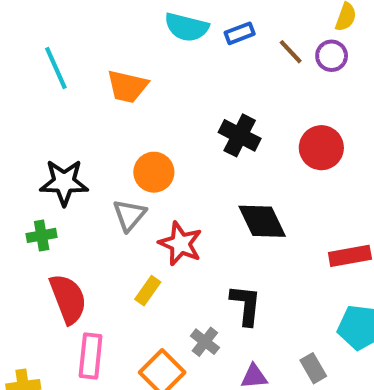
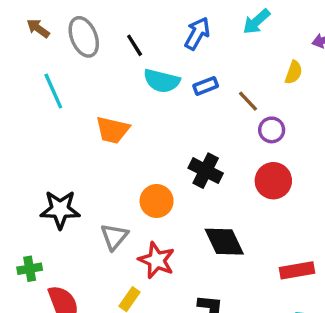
purple circle: (332, 56) -> (272, 130), moved
cyan line: (56, 68) -> (53, 91), moved
orange circle: (154, 172) -> (157, 201), moved
green cross: (42, 235) -> (30, 269), moved

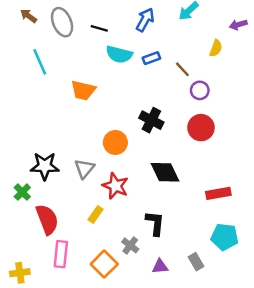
black line: (135, 45) -> (99, 28), turned -42
black star: (60, 209) -> (45, 166), moved
green cross: (30, 269) -> (22, 192), turned -35

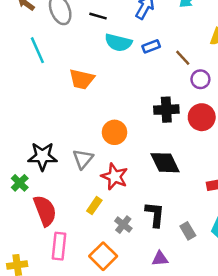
black cross: (151, 120) -> (166, 110), moved, turned -30
gray cross: (130, 245) -> (123, 225), moved
gray rectangle: (196, 262) -> (188, 231), moved

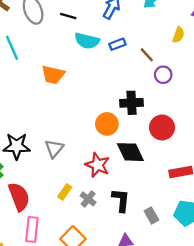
red circle: (202, 117) -> (162, 127), moved
orange circle: (114, 132) -> (107, 124), moved
red star: (114, 177) -> (98, 165), moved
gray cross: (123, 225) -> (88, 199), moved

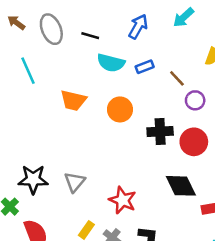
orange circle: (107, 124) -> (120, 109), moved
red circle: (162, 127) -> (194, 142), moved
black diamond: (130, 152) -> (181, 186), moved

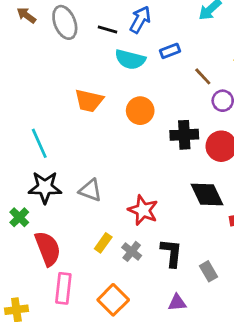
blue arrow: (138, 27) -> (140, 20), moved
blue rectangle: (145, 67) -> (170, 51), moved
cyan line: (28, 71) -> (39, 143), moved
gray triangle: (75, 182) -> (90, 190), turned -50

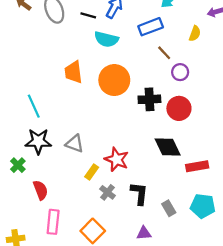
blue rectangle: (170, 51) -> (151, 27), moved, size x1.5
orange trapezoid: (89, 101) -> (73, 72), turned 70
orange circle: (140, 111) -> (114, 80), size x1.4
yellow rectangle: (103, 243) -> (92, 172), moved
red semicircle: (48, 249) -> (41, 190), size x0.7

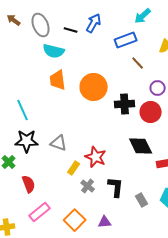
cyan semicircle: (106, 39) -> (54, 51), moved
purple circle: (180, 72) -> (158, 88), moved
pink rectangle: (53, 222) -> (40, 212), turned 45
purple triangle: (144, 233) -> (105, 222), moved

